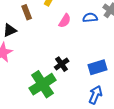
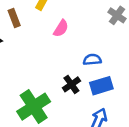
blue semicircle: (90, 18) -> (92, 60), moved
black cross: (62, 64) -> (71, 84), moved

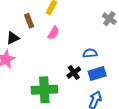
pink semicircle: (61, 28) -> (53, 33), moved
green cross: (34, 107) -> (44, 90), turned 30

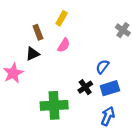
black triangle: (13, 38) -> (33, 54), moved
blue semicircle: (90, 53) -> (102, 67), turned -48

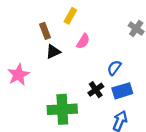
pink semicircle: (64, 45) -> (83, 41), moved
black triangle: (33, 54) -> (53, 52), moved

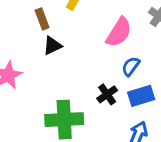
pink semicircle: (83, 41) -> (119, 32), moved, size x1.5

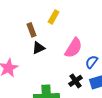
pink semicircle: (119, 32) -> (74, 48), moved

